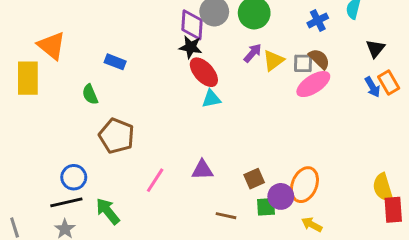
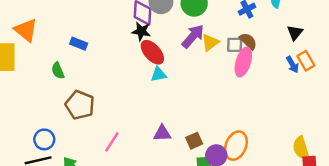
purple arrow: (253, 53) -> (193, 36), size x1.5
pink ellipse: (313, 84) -> (243, 62), turned -40
purple triangle: (202, 170) -> (162, 133), moved

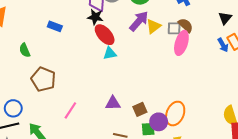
blue rectangle: (79, 44) -> (55, 26), moved

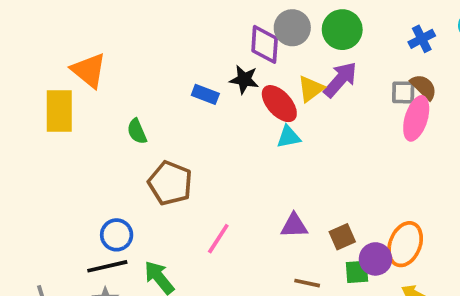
black star: (95, 17) -> (244, 80), moved
blue rectangle: (55, 26) -> (205, 94), moved
yellow triangle: (153, 26) -> (311, 89), moved

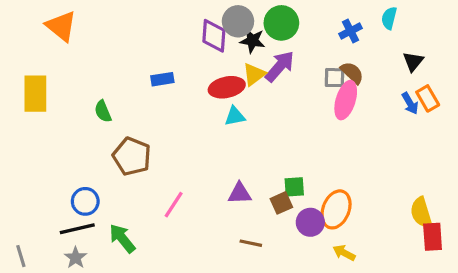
orange triangle: (89, 70) -> (61, 26), moved
black star: (244, 80) -> (252, 41), moved
blue rectangle: (205, 94) -> (162, 79), turned -30
red ellipse: (279, 104) -> (227, 87), turned -60
green square: (357, 272) -> (294, 187), moved

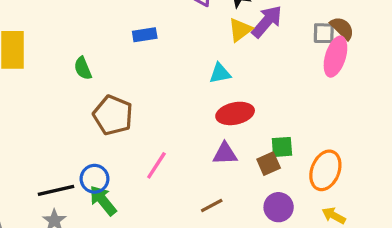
red ellipse: (227, 87) -> (235, 113), moved
blue circle: (85, 201) -> (95, 179), moved
purple circle: (310, 222) -> (279, 207), moved
brown line: (251, 243) -> (212, 206), moved, turned -40

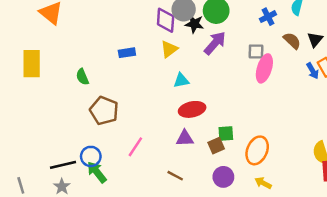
brown semicircle: (342, 28) -> (292, 41), moved
yellow triangle: (240, 30) -> (169, 49), moved
brown line: (212, 206) -> (175, 176), turned 56

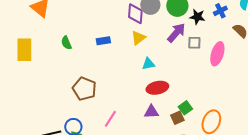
black star: (194, 24) -> (197, 17), moved
gray square: (256, 52) -> (194, 43), moved
green semicircle: (82, 77) -> (66, 43), moved
green square: (226, 134) -> (185, 108), turned -32

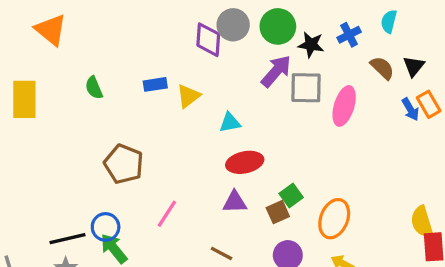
yellow triangle: (138, 38) -> (188, 96), moved
gray square: (194, 43) -> (306, 88), size x1.5

